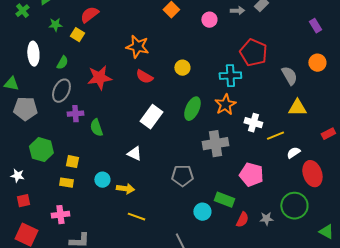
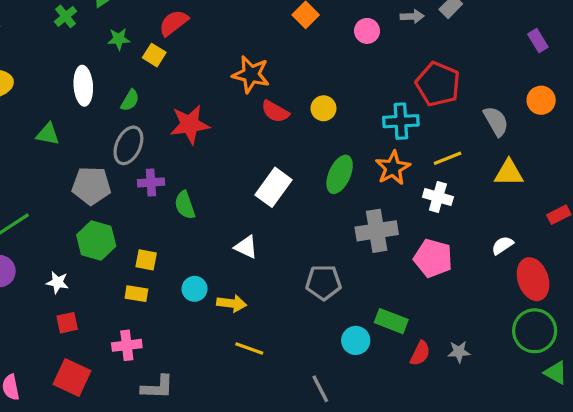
red semicircle: (144, 77) -> (275, 112), moved
gray pentagon: (25, 109) -> (91, 186), moved
yellow line: (275, 136) -> (448, 158), moved
pink pentagon: (251, 175) -> (433, 258), moved
green circle: (294, 206) -> (535, 331), moved

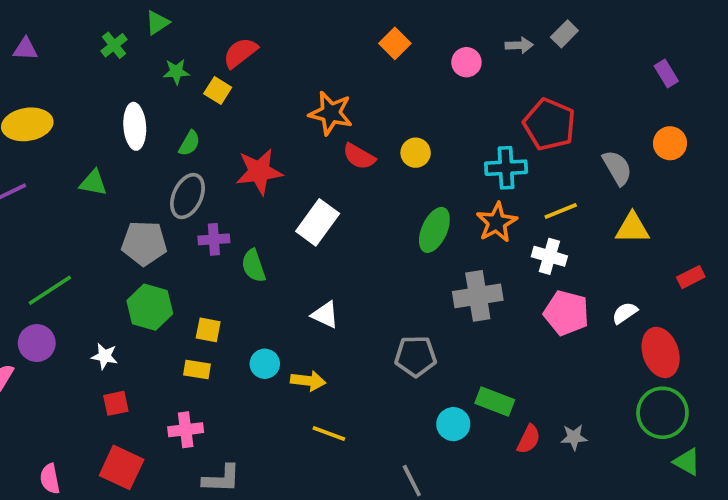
white rectangle: (273, 187) -> (318, 222), moved
pink pentagon: (433, 258) -> (566, 313), moved

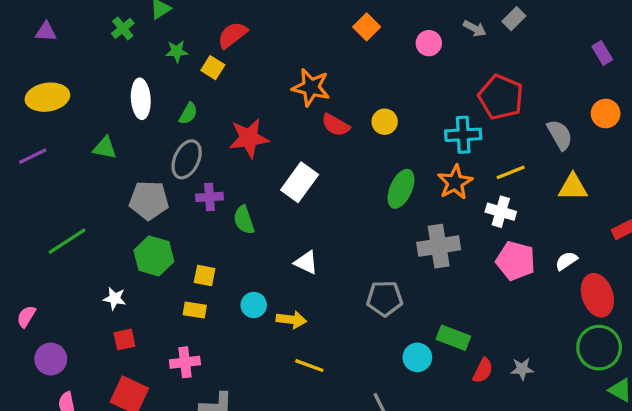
gray arrow: (519, 45) -> (475, 28), turned 30
purple circle: (37, 343) -> (51, 359), moved

